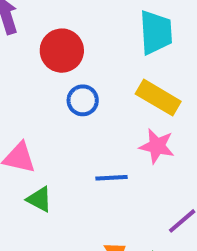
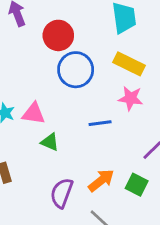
blue circle: (83, 100) -> (76, 70), size x1.6

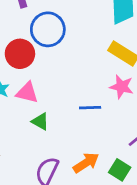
red circle: (58, 35) -> (20, 54), moved
blue circle: (76, 70) -> (48, 29), moved

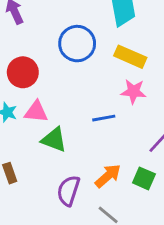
blue circle: (48, 29) -> (77, 44), moved
green triangle: (40, 121) -> (54, 140), size x1.4

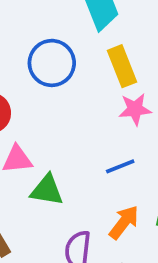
yellow rectangle: (130, 57) -> (122, 66), turned 56
blue line: (104, 118) -> (120, 166), moved

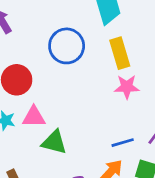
blue line: (120, 166) -> (123, 143), moved

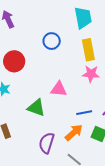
blue circle: (67, 46) -> (52, 41), size x0.7
pink triangle: (34, 117) -> (59, 89), moved

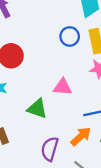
blue circle: (52, 41) -> (70, 36), moved

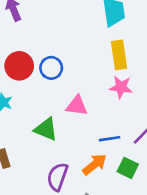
blue circle: (70, 36) -> (51, 68), moved

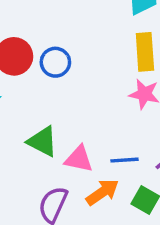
pink triangle: (77, 106) -> (79, 159), moved

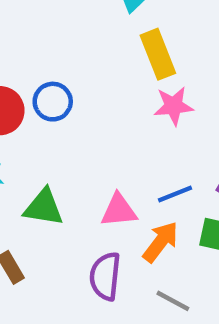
green triangle: (43, 141) -> (44, 207), moved

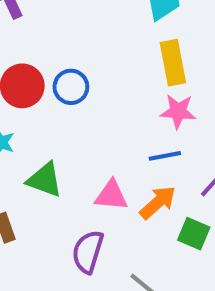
blue line: (175, 194) -> (165, 156), moved
orange arrow: (161, 242) -> (158, 202), moved

